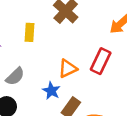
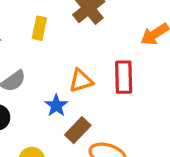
red rectangle: (101, 61) -> (124, 77), turned -35

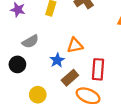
red rectangle: (124, 77) -> (98, 69), moved

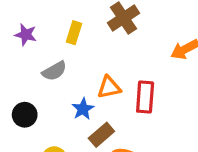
gray semicircle: (30, 41) -> (54, 71), moved
red rectangle: (98, 69) -> (145, 97), moved

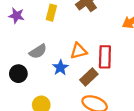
gray semicircle: (54, 71) -> (38, 51), moved
brown rectangle: (101, 135) -> (89, 77), moved

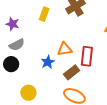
purple star: (16, 16) -> (13, 24), moved
gray semicircle: (38, 51) -> (17, 45), moved

